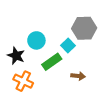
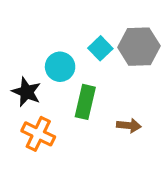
cyan square: (68, 46) -> (100, 48), moved
green rectangle: (52, 62) -> (85, 102), turned -42

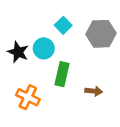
cyan square: (100, 48) -> (63, 25), moved
black star: (26, 92) -> (18, 52), moved

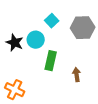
brown arrow: (94, 91) -> (77, 75), turned -104
orange cross: (28, 97) -> (15, 90), moved

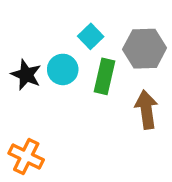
green rectangle: (51, 61) -> (105, 76), moved
brown arrow: (77, 75) -> (146, 110), moved, size x1.5

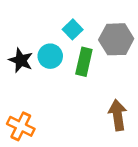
brown arrow: (146, 110) -> (118, 115), moved

